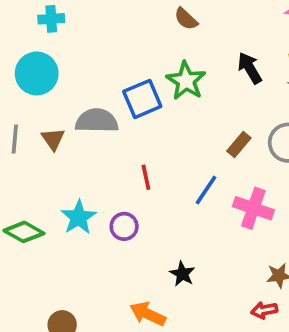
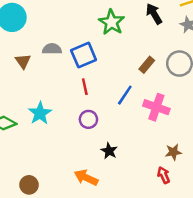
blue square: (142, 99) -> (84, 55), moved
gray semicircle: (97, 121) -> (52, 49), size x0.7
purple circle: (124, 226) -> (88, 119), moved
red arrow: (264, 310) -> (164, 175), turned 77

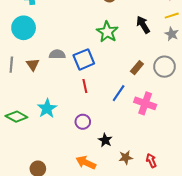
purple circle: (88, 119) -> (83, 122), moved
brown star: (173, 152) -> (126, 157), moved

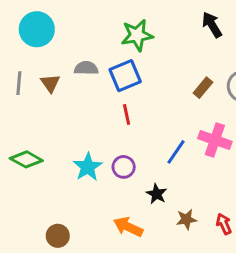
green star: (107, 32) -> (137, 35), moved, turned 30
blue line: (119, 93) -> (176, 152), moved
cyan star: (47, 108) -> (88, 167), moved

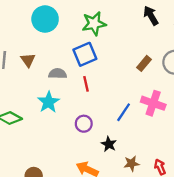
cyan circle: (37, 29) -> (45, 19), moved
gray semicircle: (86, 68) -> (58, 74), moved
cyan star: (88, 167) -> (48, 102), moved

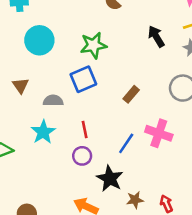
brown rectangle: (144, 63) -> (131, 94), moved
red line: (86, 84) -> (85, 130), moved
black star: (109, 144) -> (110, 179), size x1.5

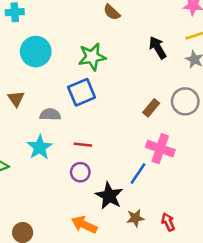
brown rectangle: (131, 94) -> (151, 108), moved
red line: (85, 130) -> (83, 145), turned -72
blue line: (126, 143) -> (138, 173), moved

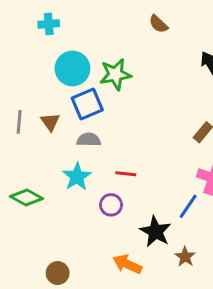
green star: (92, 57) -> (115, 74), moved
blue square: (82, 92) -> (87, 104), moved
purple circle: (80, 172) -> (111, 205), moved
brown star: (135, 218) -> (185, 257), turned -30

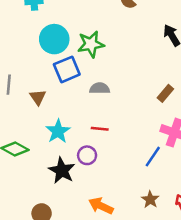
brown triangle: (50, 122) -> (38, 97), moved
gray semicircle: (89, 140) -> (100, 88), moved
black star: (155, 232) -> (62, 170), moved

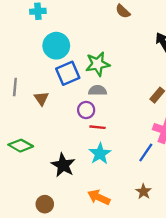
green star: (91, 44) -> (98, 64), moved
cyan star: (58, 131) -> (100, 154), moved
purple circle: (87, 155) -> (86, 110), moved

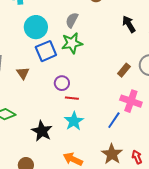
gray semicircle: (98, 90) -> (72, 20), moved, turned -63
brown star: (144, 192) -> (112, 154), size x1.5

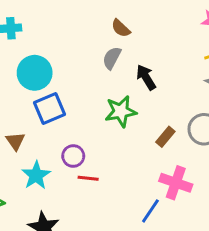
gray semicircle: (72, 20) -> (112, 58), moved
black arrow: (129, 24) -> (146, 77), moved
green star: (72, 43) -> (121, 111), moved
cyan star: (74, 121) -> (36, 175), moved

